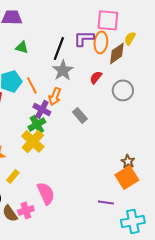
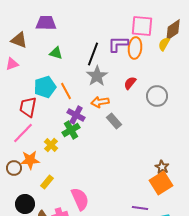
brown diamond: (117, 53) -> (173, 30), moved
orange arrow: (55, 96) -> (100, 102), moved, turned 60
yellow cross: (33, 141) -> (51, 145), moved, size x0.6

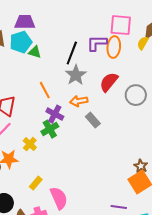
red semicircle: (130, 83) -> (109, 82), size x1.5
cyan pentagon: (45, 87) -> (21, 42), moved
yellow rectangle: (47, 182) -> (36, 183), moved

